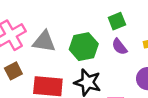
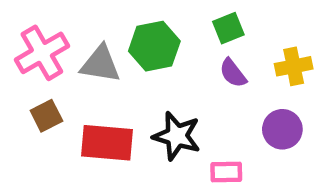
green hexagon: (84, 47) -> (154, 46), moved

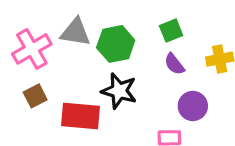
gray triangle: (100, 64) -> (75, 32), moved
purple circle: (282, 129) -> (193, 106), moved
black star: (177, 136) -> (119, 91), moved

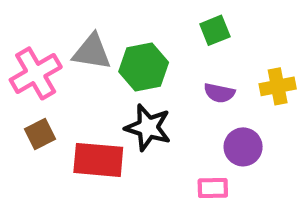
green square: (171, 31) -> (215, 30), moved
purple semicircle: (174, 64) -> (219, 93), turned -40

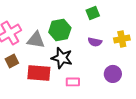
gray triangle: (92, 52) -> (36, 40), moved
purple circle: (243, 147) -> (113, 74), moved
pink rectangle: (213, 188) -> (73, 82), moved

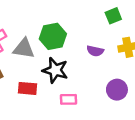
green square: (93, 13) -> (113, 16), moved
red rectangle: (39, 73) -> (27, 88), size x0.7

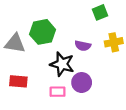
black star: (55, 70) -> (62, 64), moved
purple circle: (117, 90) -> (82, 83), moved

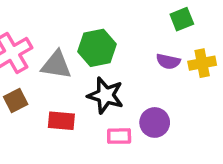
purple semicircle: (83, 46) -> (168, 61), moved
black star: (62, 64) -> (105, 95), moved

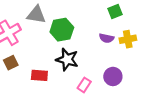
gray triangle: (56, 65) -> (36, 15), moved
purple circle: (155, 122) -> (113, 76), moved
pink rectangle: (119, 136) -> (84, 85), moved, turned -56

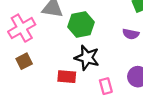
red rectangle: (39, 75) -> (67, 77), moved
pink rectangle: (84, 85) -> (106, 86), turned -48

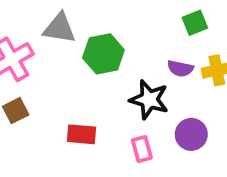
black star: (87, 58) -> (149, 100), moved

